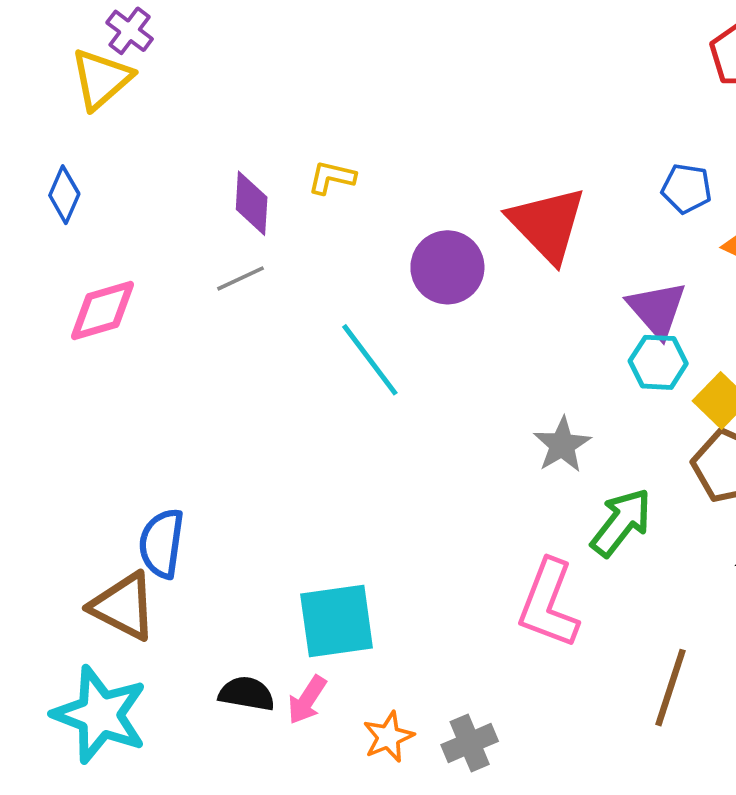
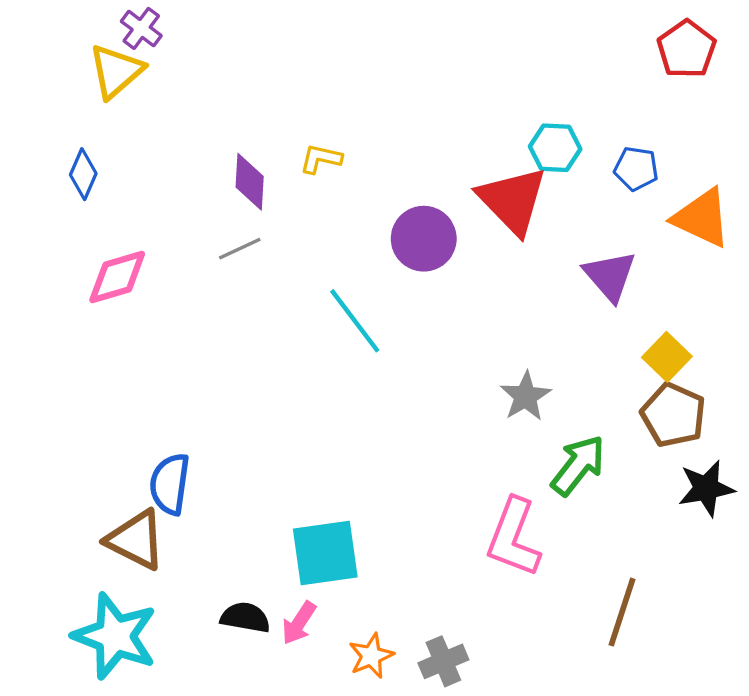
cyan hexagon: (658, 362) -> (555, 148), moved

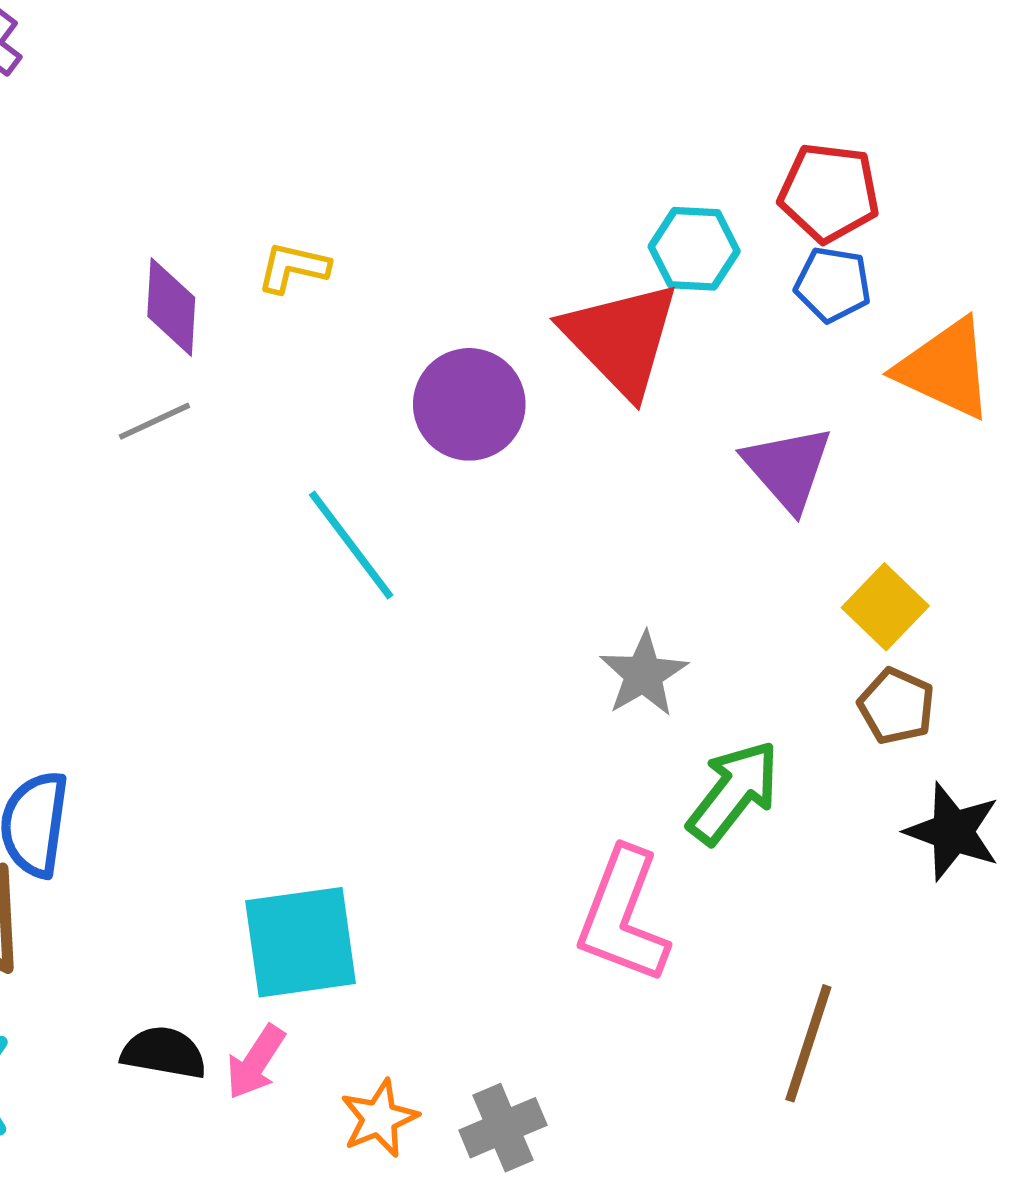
red pentagon: (687, 49) -> (829, 193), moved, turned -30
brown pentagon: (673, 415) -> (896, 706), size x0.7
black star: (706, 488) -> (953, 832), turned 30

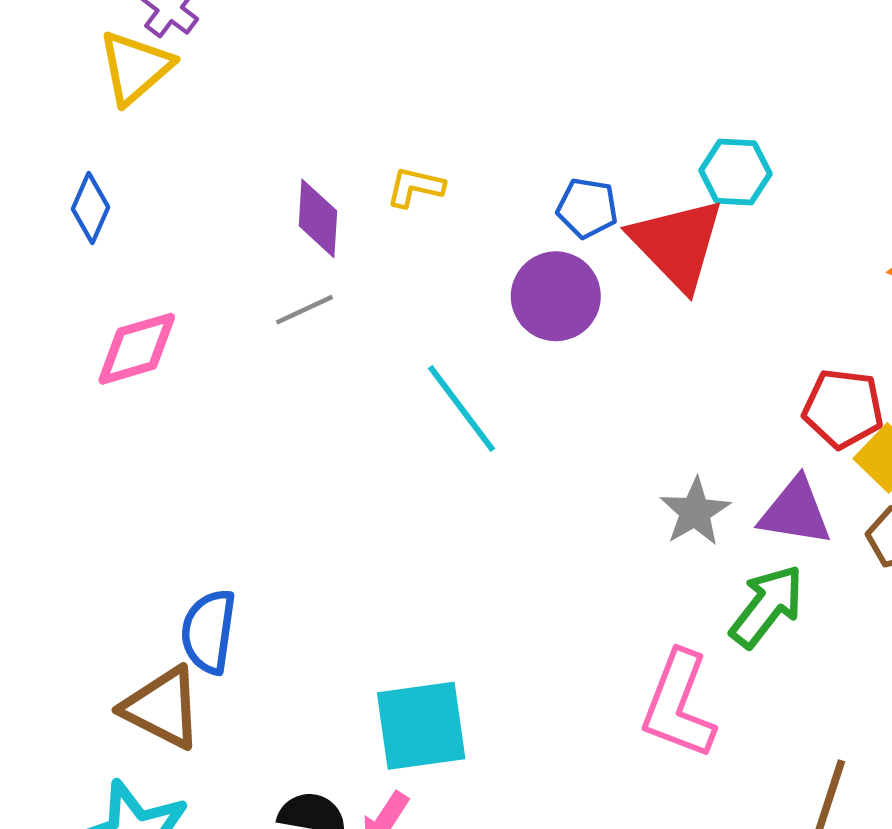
red pentagon: (829, 193) -> (843, 409), moved
blue pentagon: (833, 284) -> (587, 208), moved
purple triangle: (788, 468) -> (795, 512), moved, turned -40

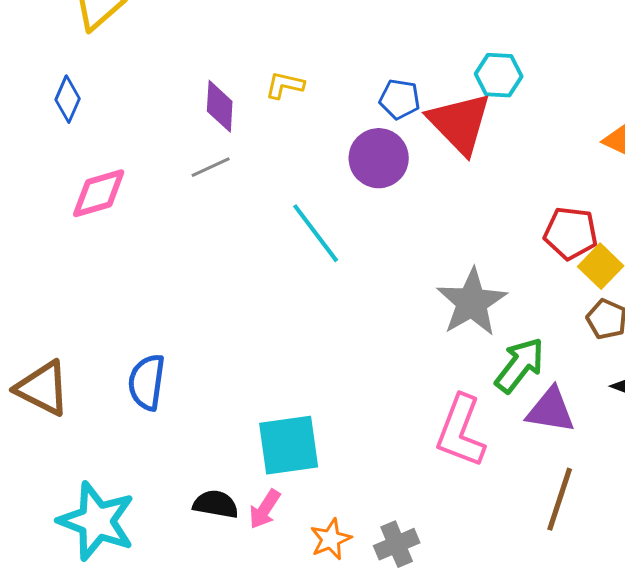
gray star: (695, 512) -> (472, 302), size x1.5
purple triangle: (795, 512) -> (551, 410), moved
brown triangle: (162, 708) -> (43, 388), moved

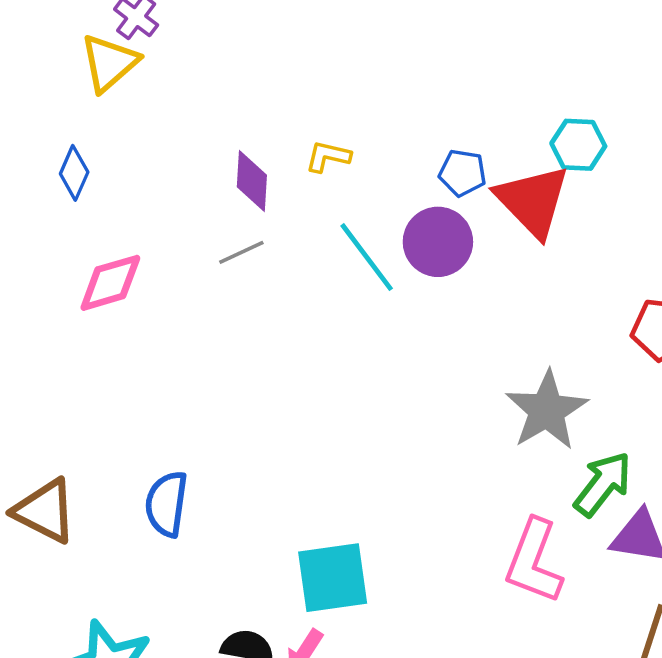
cyan line: (316, 233) -> (367, 257), moved

